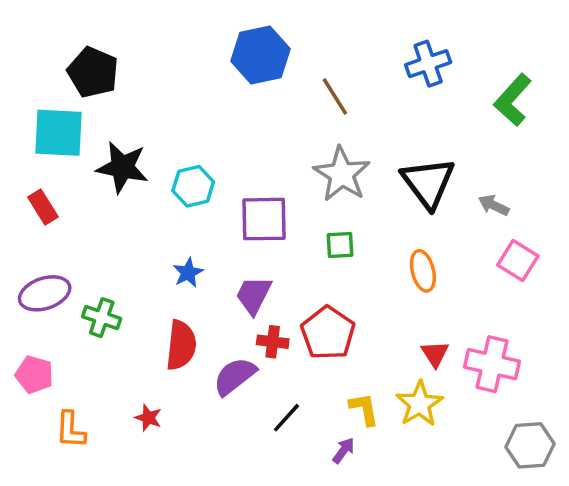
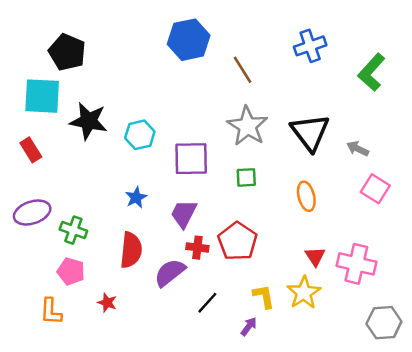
pink pentagon: (34, 375) -> (71, 271), moved

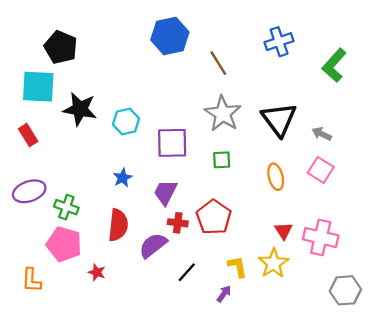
pink square: (375, 189) -> (321, 170), moved
pink pentagon: (71, 271) -> (64, 244), size x1.4
orange L-shape: (51, 311) -> (31, 280), moved

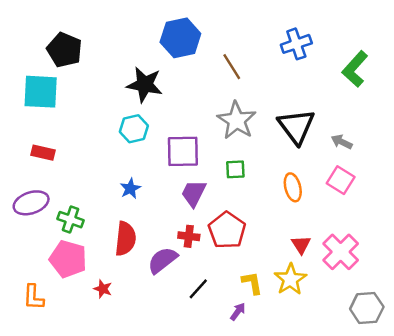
black star: (80, 109) -> (145, 85), moved
red rectangle: (28, 135) -> (43, 153), moved, turned -45
purple trapezoid: (165, 192) -> (194, 193), moved
pink cross: (321, 237) -> (341, 252), turned 32

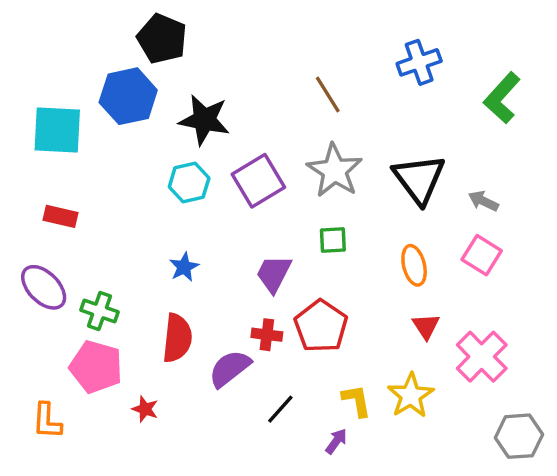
blue hexagon: (180, 38) -> (128, 96), moved
black pentagon: (65, 50) -> (162, 39), moved
purple square: (183, 151) -> (258, 181), moved, turned -30
purple ellipse: (31, 203) -> (44, 287), turned 64
red triangle: (301, 245) -> (426, 326), moved

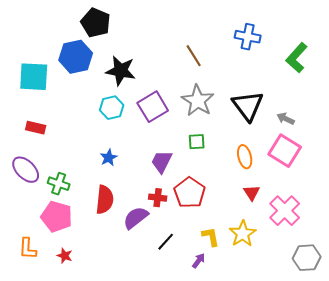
blue cross: (419, 62) -> (248, 37), turned 30
pink square: (482, 255) -> (285, 151), size x1.4
red star: (145, 409) -> (65, 256), moved

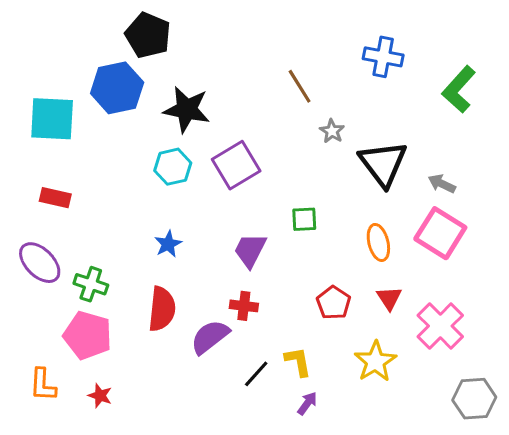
gray star: (198, 101) -> (332, 131), moved, size x0.5
red pentagon: (190, 193) -> (334, 303), moved, size x0.7
yellow L-shape: (211, 237) -> (298, 362), moved

